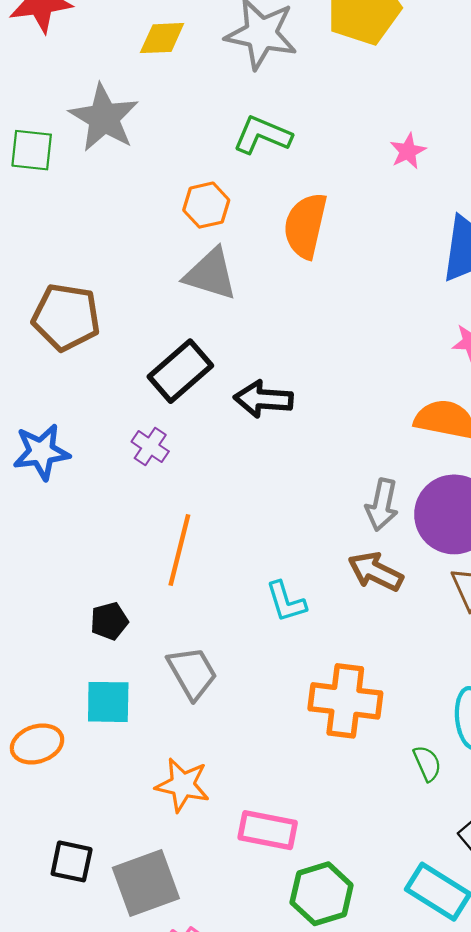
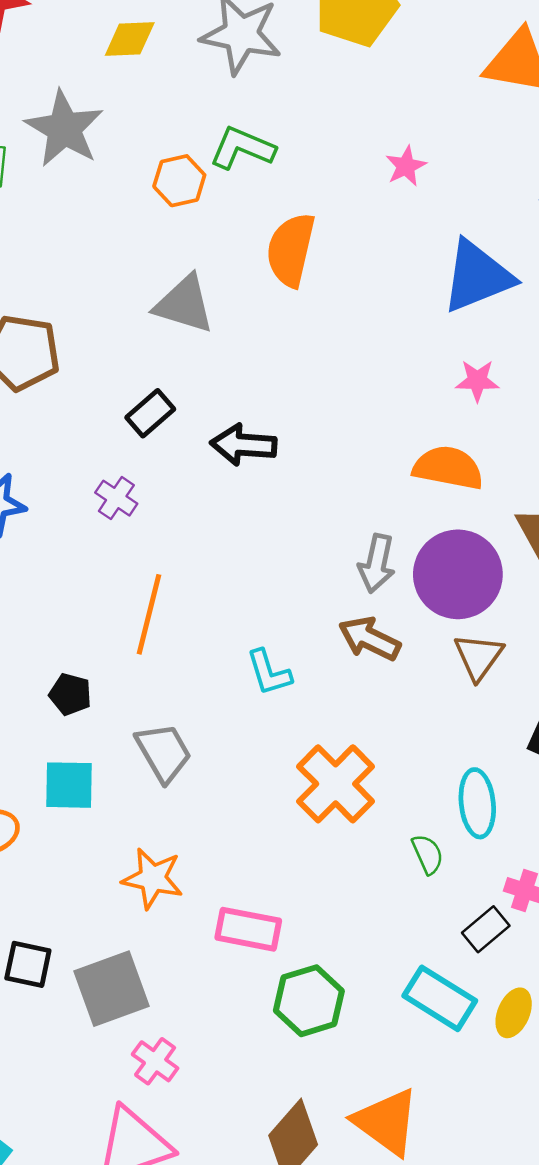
orange hexagon: (206, 205) -> (179, 181), moved
black rectangle: (180, 371) -> (150, 413), size x0.7
black pentagon: (109, 621) -> (70, 694), turned 30
orange cross: (345, 701) -> (336, 784), turned 38

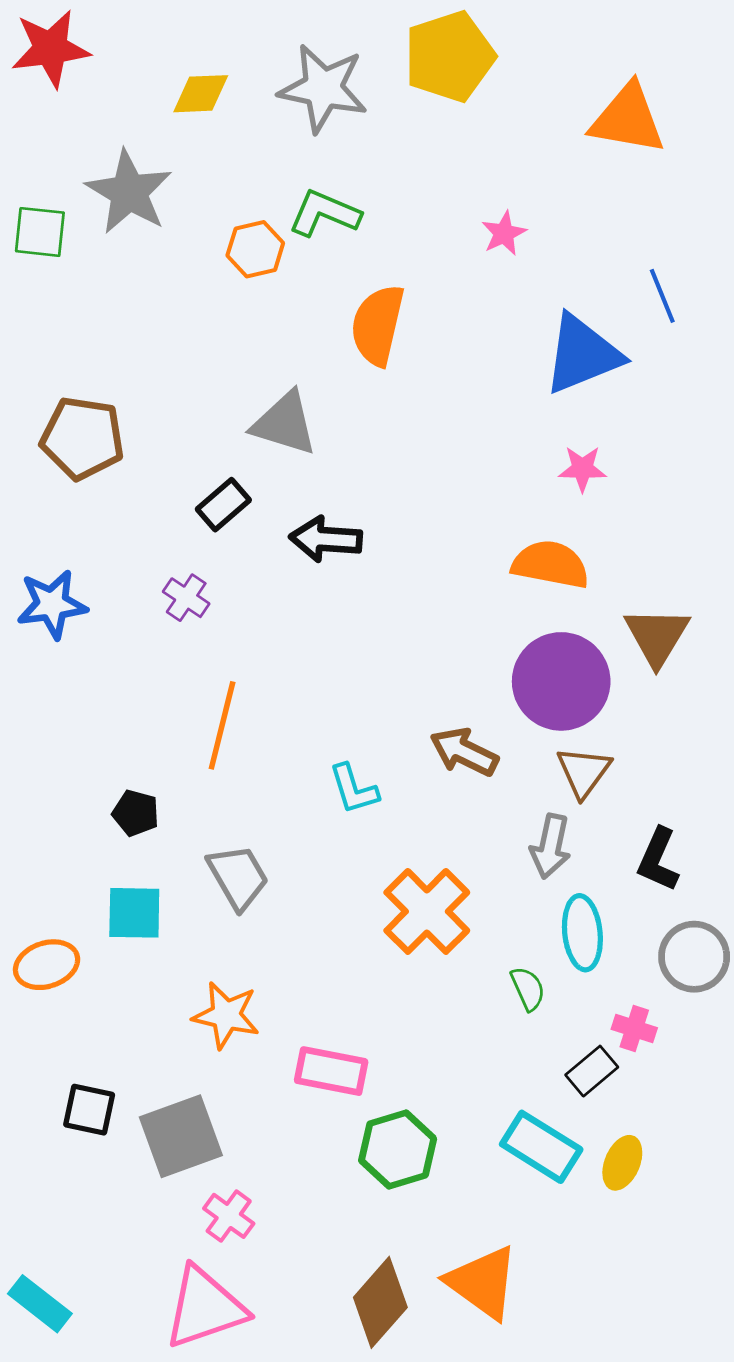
gray triangle: (184, 304) -> (285, 423), moved
gray arrow: (377, 563) -> (550, 846), moved

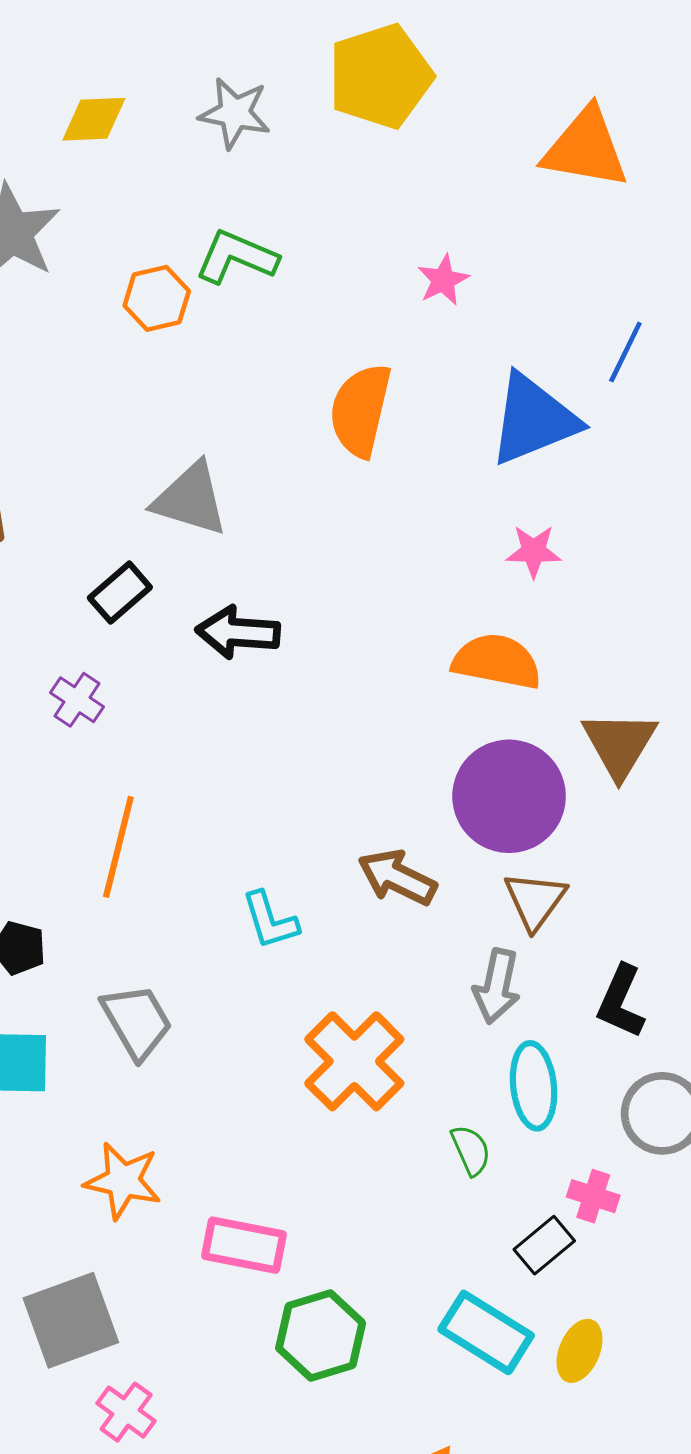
gray star: (323, 88) -> (235, 113), size x0.7
blue line: (662, 296) -> (625, 352), turned 48
orange semicircle: (378, 325) -> (360, 410), moved

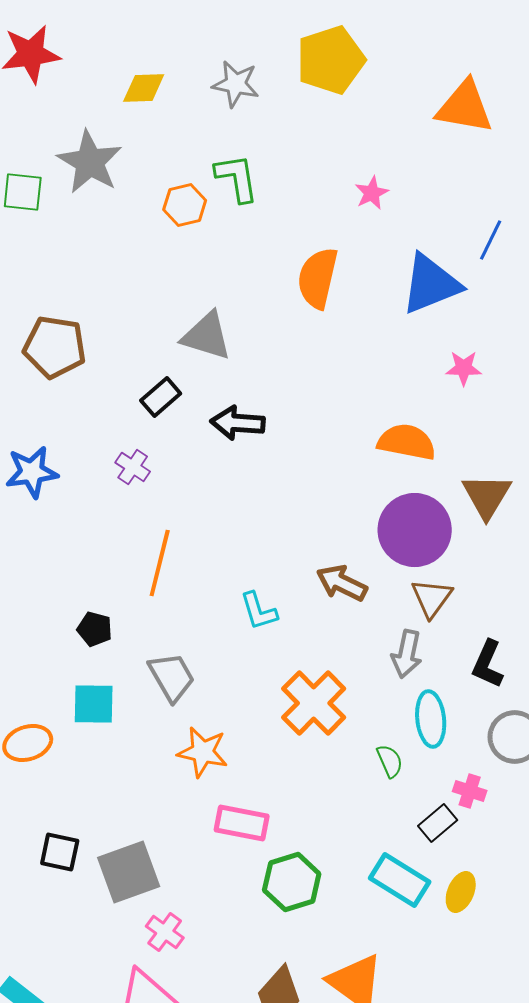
green L-shape: (236, 257) -> (237, 178), turned 58
pink star: (534, 551) -> (464, 368), moved
orange star: (123, 1181) -> (203, 752), moved

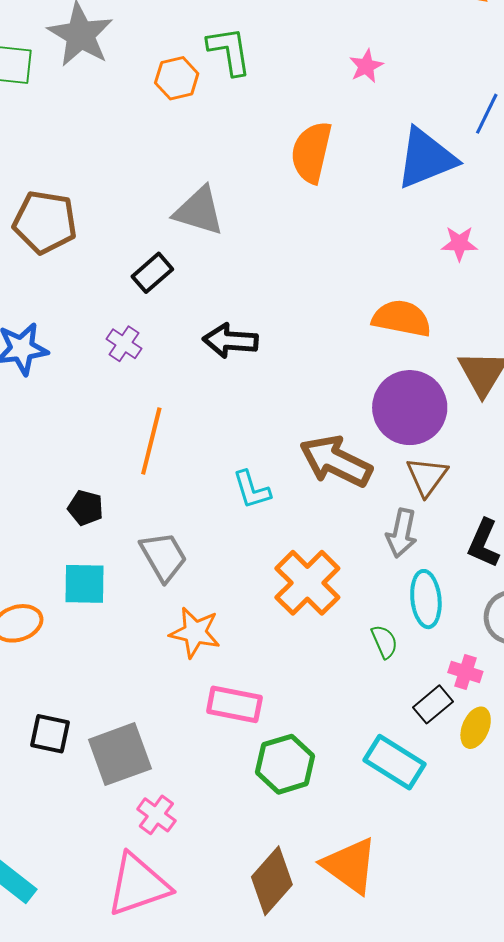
black arrow: (238, 423) -> (230, 341), moved
brown arrow: (342, 583) -> (336, 461), size x1.4
yellow ellipse: (461, 892) -> (476, 728), moved

